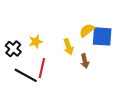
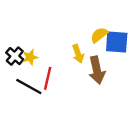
yellow star: (36, 42) -> (30, 57), moved
brown arrow: (85, 61) -> (97, 70), size x1.6

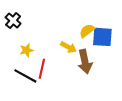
yellow arrow: (78, 54) -> (68, 47), turned -42
black cross: (15, 56) -> (13, 21), moved

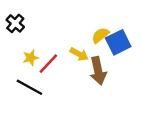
blue square: (102, 37) -> (118, 42), turned -30
red line: (42, 69) -> (48, 64), moved, turned 30

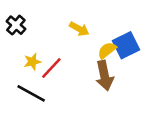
yellow semicircle: (100, 35) -> (107, 50), moved
yellow arrow: (79, 54) -> (79, 29), moved

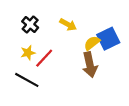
black cross: (16, 25) -> (30, 25), moved

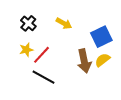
yellow semicircle: (92, 43) -> (102, 60), moved
black line: (27, 80) -> (44, 77), moved

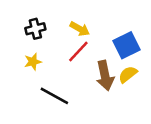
black cross: (28, 23) -> (35, 29), turned 35
red line: (42, 55) -> (78, 52), moved

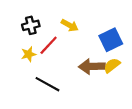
red line: (78, 52) -> (49, 45), moved
brown arrow: (105, 76) -> (92, 66), turned 100

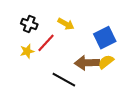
black cross: (31, 25) -> (29, 24), turned 35
black line: (47, 84) -> (64, 80), moved

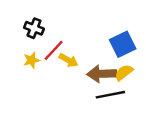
yellow arrow: (66, 24) -> (68, 60), moved
black line: (64, 80) -> (110, 95), moved, turned -40

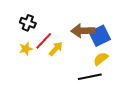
yellow arrow: (68, 60) -> (56, 49), turned -77
brown arrow: (102, 74) -> (83, 31), moved

